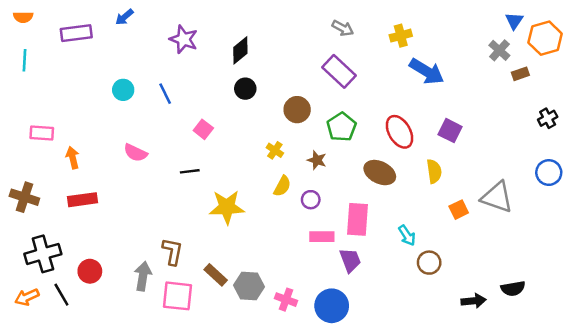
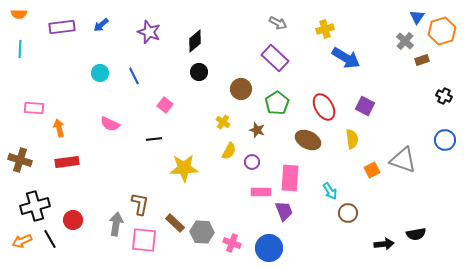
blue arrow: (124, 17) -> (101, 25), moved
black cross: (548, 118) -> (444, 96), turned -35

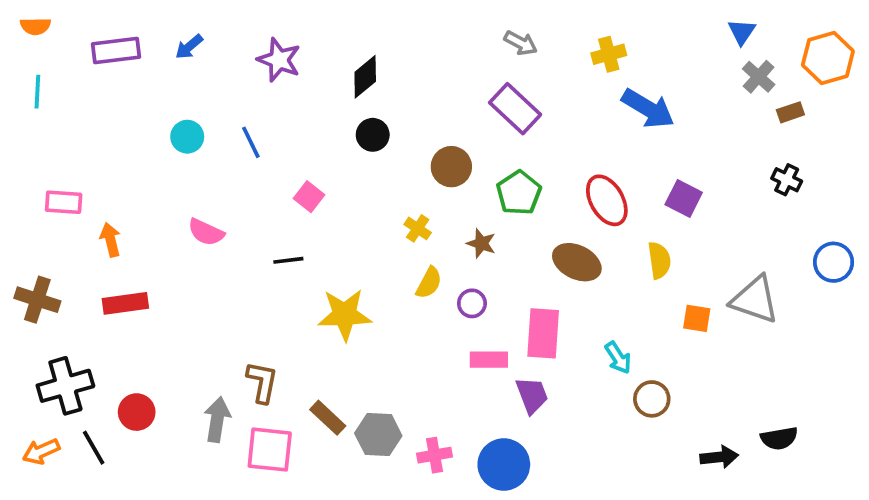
blue triangle: (417, 17) -> (742, 32), moved
black cross: (444, 96) -> (787, 180), moved
orange square: (372, 170) -> (697, 318), turned 35
pink cross: (232, 243) -> (434, 455), turned -30

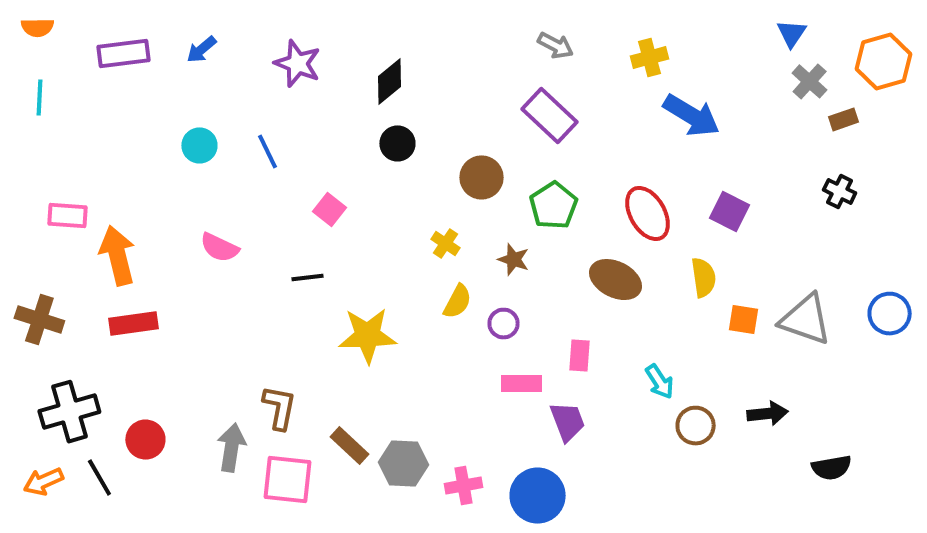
orange arrow: (110, 240) -> (117, 255), size x1.6
blue circle: (834, 262) -> (890, 314), moved
orange square: (697, 318) -> (744, 320), moved
pink rectangle: (543, 333) -> (580, 356), size x0.6
black arrow: (719, 457) -> (768, 414), moved

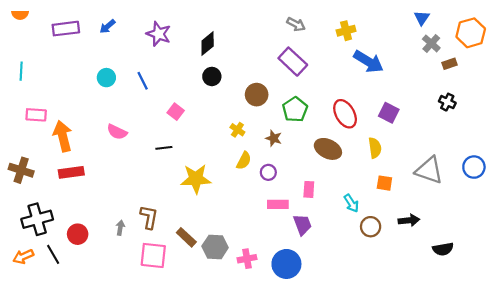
cyan line: (39, 97) -> (21, 71), moved
orange square: (744, 320) -> (384, 183), moved
gray arrow: (231, 448) -> (120, 228), moved, size x0.6

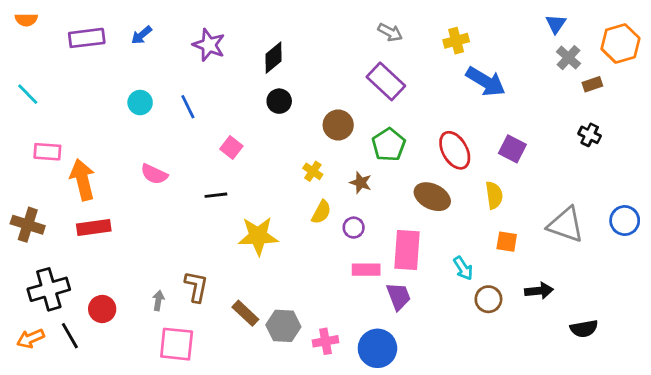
cyan line: (21, 71) -> (28, 94), turned -48
pink rectangle: (309, 189) -> (407, 250), size x1.8
pink square: (153, 255) -> (177, 344), moved

